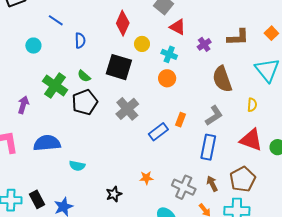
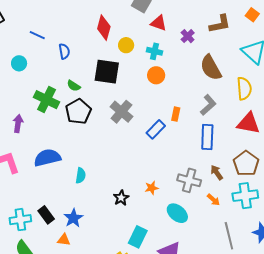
yellow semicircle: (252, 105) -> (244, 88), size x1.6
cyan semicircle: (77, 166) -> (81, 175), turned -84
orange star: (146, 178) -> (152, 188), moved

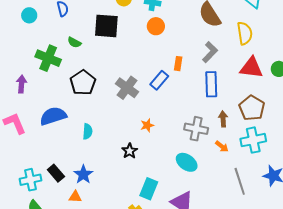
cyan circle: (19, 63) -> (29, 15), moved
black pentagon: (78, 112) -> (83, 83), moved
gray cross: (121, 112) -> (127, 88), moved
brown arrow: (217, 172) -> (223, 119), turned 35
orange star: (152, 188) -> (147, 125), moved

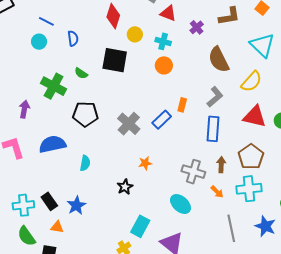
yellow semicircle: (245, 33) -> (251, 82), turned 45
black pentagon: (83, 83) -> (85, 114), turned 30
orange triangle: (75, 197) -> (57, 227), moved

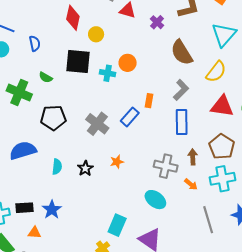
cyan cross: (163, 41) -> (108, 73), moved
cyan triangle: (262, 45) -> (224, 35), turned 32
black star: (125, 187) -> (85, 168), moved
black rectangle: (49, 201) -> (24, 208), turned -54

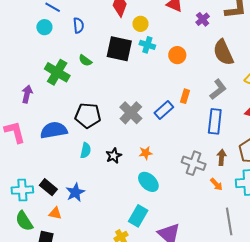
orange circle: (128, 63) -> (177, 55), moved
cyan cross: (108, 73) -> (147, 45), moved
black pentagon: (53, 118) -> (88, 115), moved
cyan ellipse: (155, 200) -> (148, 182), moved
black rectangle: (24, 208) -> (48, 187), turned 36

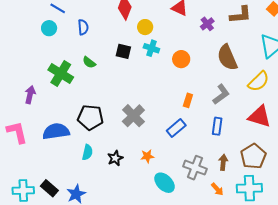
black square: (119, 49) -> (123, 51), size x0.6
blue rectangle: (164, 110) -> (176, 128), moved
blue rectangle: (215, 121) -> (217, 126), size x0.7
cyan ellipse: (148, 182) -> (165, 183), moved

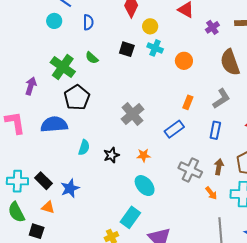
black pentagon: (90, 117) -> (77, 98), moved, turned 30
cyan ellipse: (165, 183) -> (145, 186), moved

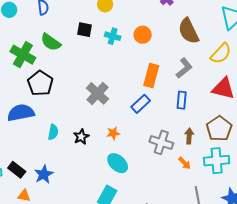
cyan cross: (155, 48) -> (113, 36), moved
green semicircle: (92, 58) -> (51, 42), size x1.5
orange rectangle: (188, 102) -> (151, 76), size x1.6

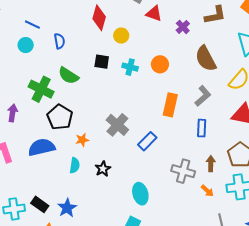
blue rectangle: (141, 104) -> (147, 141), moved
orange star: (113, 133) -> (82, 140), moved
cyan ellipse: (118, 163) -> (140, 194), turned 35

